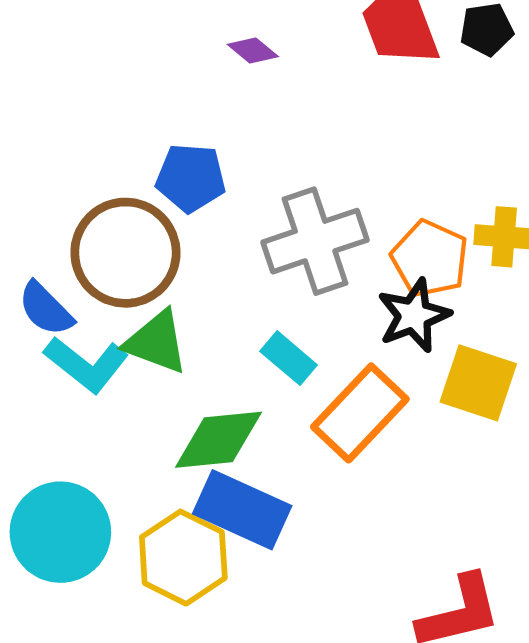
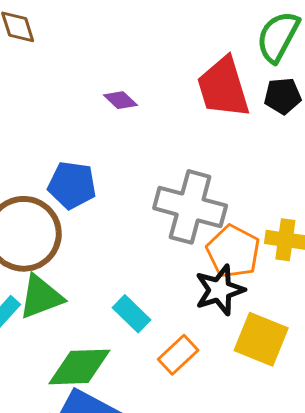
gray cross: (315, 241) -> (190, 207), moved, turned 30
green triangle: (156, 342) -> (41, 297), turned -45
orange rectangle: (360, 413) -> (178, 355), size x0.6

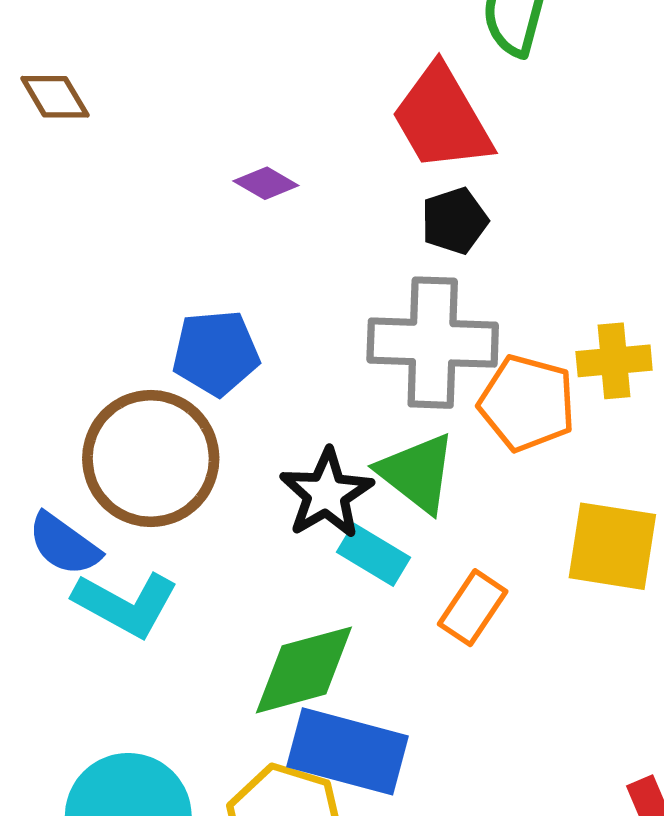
black pentagon: (283, 96) -> (454, 221), moved
black star: (220, 290) -> (326, 494), moved
green triangle: (41, 297) -> (417, 473), moved, turned -48

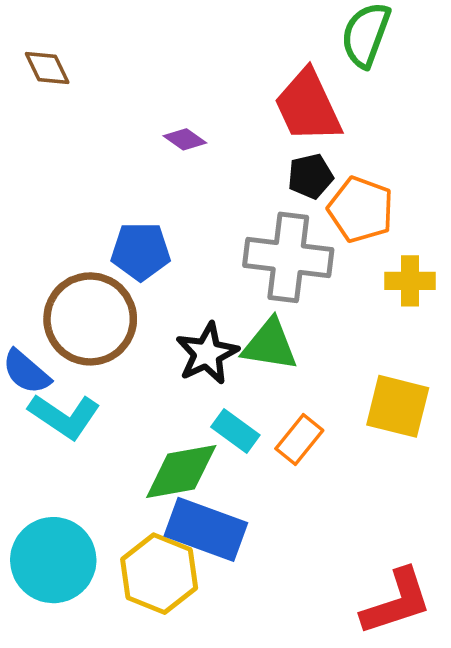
orange pentagon: (527, 403) -> (361, 209), moved
green triangle: (417, 473) -> (270, 345), turned -34
cyan rectangle: (374, 555) -> (235, 431), moved

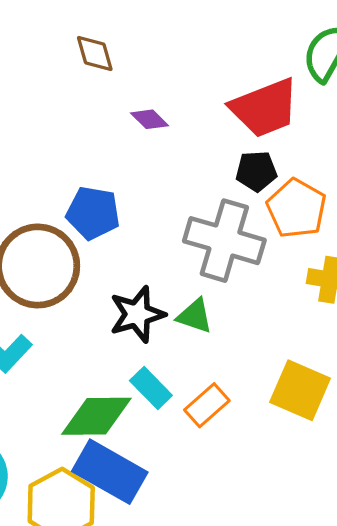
brown diamond: (47, 68) -> (95, 53), moved
red trapezoid: (308, 106) -> (265, 108), turned -96
green triangle: (270, 345) -> (195, 316), size x0.7

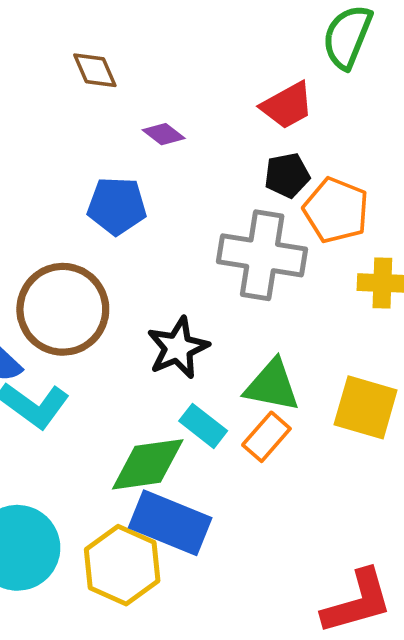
red trapezoid: (265, 108) -> (287, 106), size x0.7
blue pentagon: (93, 213) -> (117, 206), moved
green triangle: (195, 316) -> (272, 386), moved, size x1.4

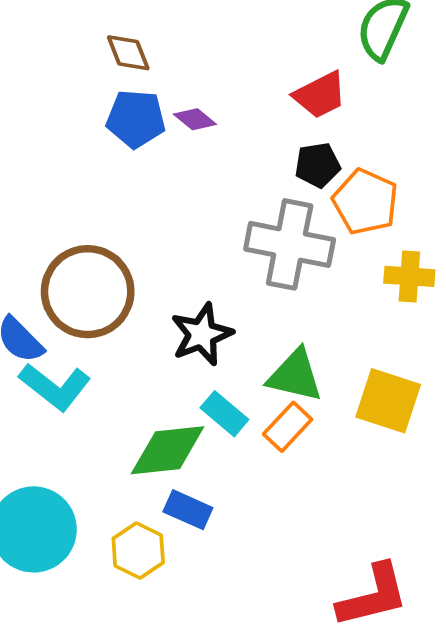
blue pentagon: (117, 206) -> (136, 119), moved
blue rectangle: (170, 523) -> (188, 510), size x0.6
yellow hexagon: (122, 565) -> (138, 550), size x0.7

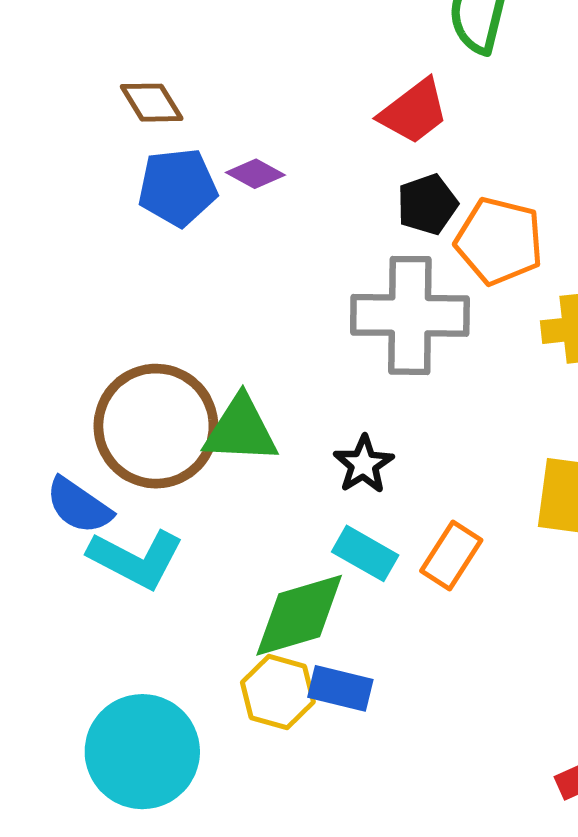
black star: (202, 334) -> (364, 464), moved, size x0.7
green triangle: (295, 376) -> (241, 430), moved
yellow hexagon: (138, 550) -> (278, 692), moved

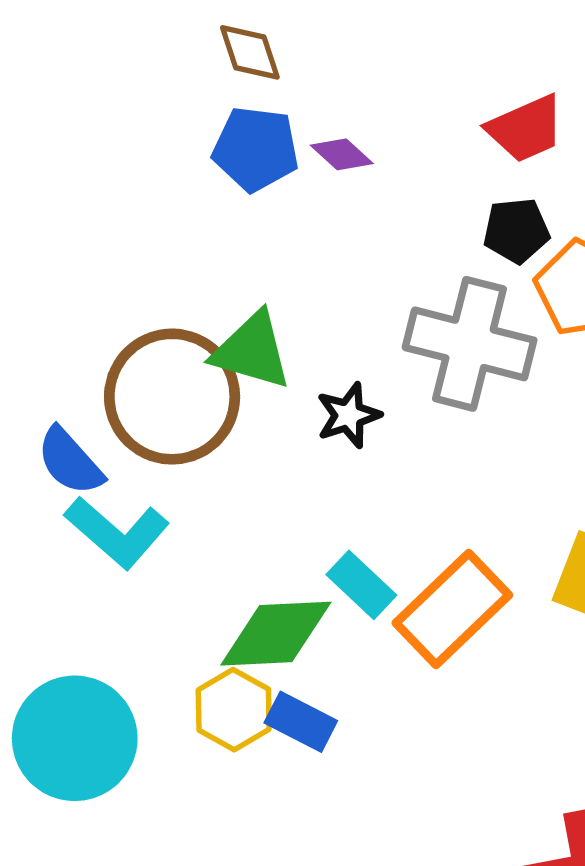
green triangle: (241, 430) -> (252, 351), moved
black star: (364, 464) -> (349, 415), moved
orange rectangle: (451, 555) -> (452, 609), size x1.6

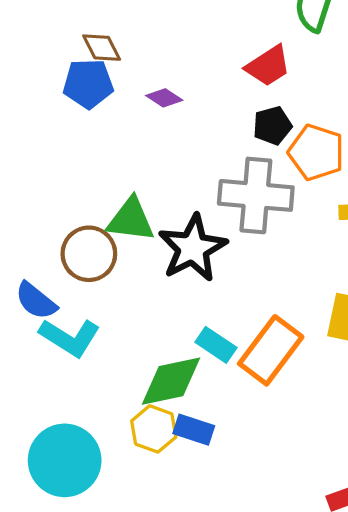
blue pentagon: (256, 149) -> (88, 84), moved
brown circle: (172, 397) -> (89, 254), size x0.7
black star: (349, 415) -> (193, 248), size x1.8

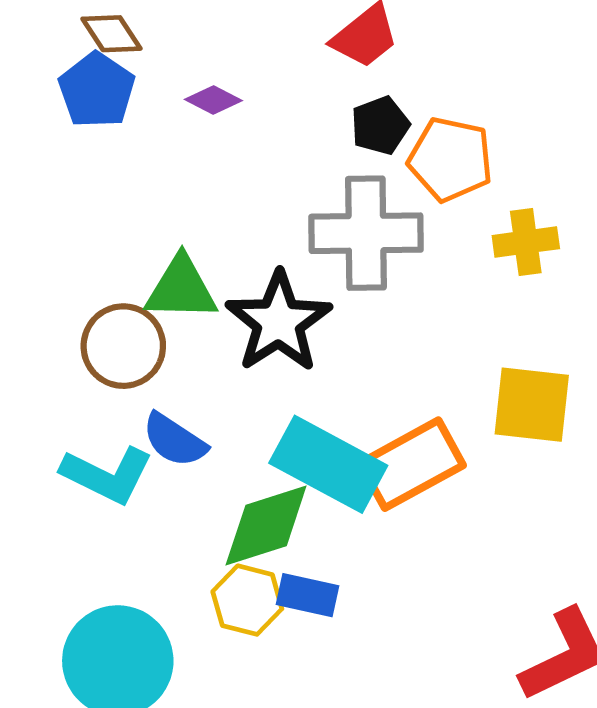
blue pentagon: (88, 84) -> (97, 90), turned -30
blue semicircle: (36, 301) -> (174, 440), moved
cyan rectangle: (216, 345) -> (328, 464), size x1.8
orange rectangle: (271, 350) -> (412, 464), turned 30

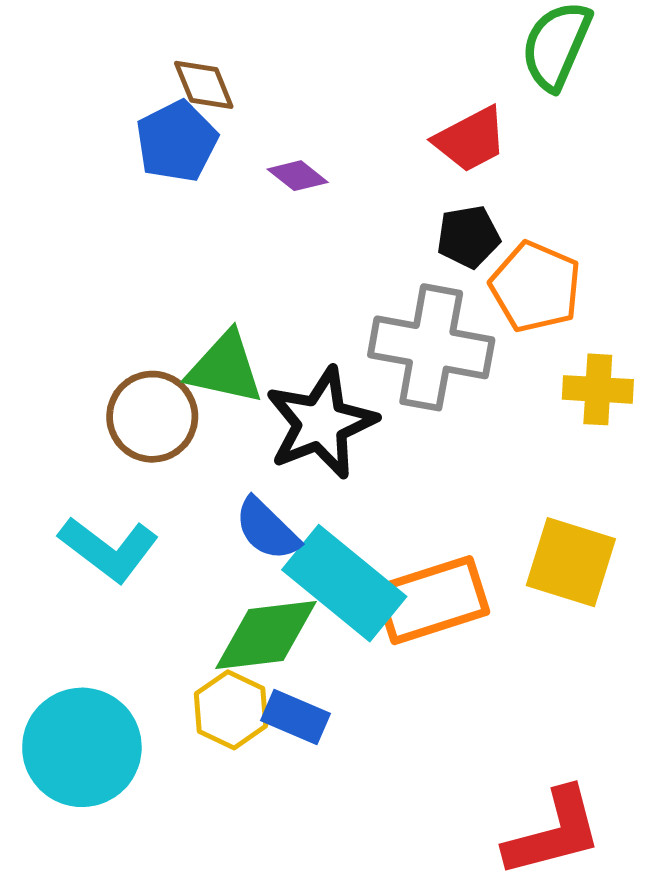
blue semicircle: (174, 440) -> (267, 529), moved

